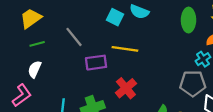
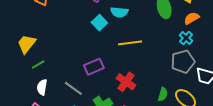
cyan square: (115, 17) -> (99, 23), turned 35
gray line: (74, 37) -> (73, 88), moved
yellow line: (125, 49) -> (130, 43), moved

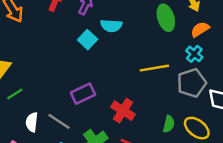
yellow line: (130, 43) -> (154, 68), moved
white semicircle: (42, 87) -> (32, 122), moved

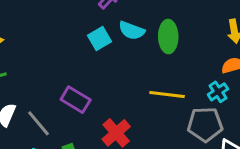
green ellipse: (166, 18) -> (168, 37), moved
purple rectangle: (83, 94) -> (76, 100), turned 40

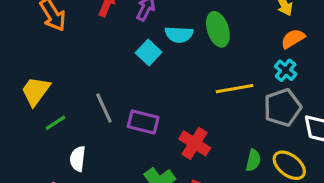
gray line: (38, 123) -> (104, 108), moved, turned 32

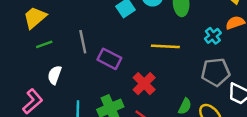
cyan cross: (286, 70) -> (213, 36), moved
yellow line: (235, 89) -> (165, 46), moved

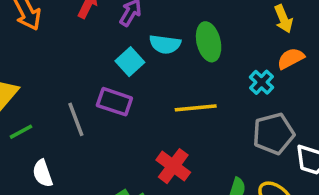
purple rectangle: (109, 59) -> (114, 102), moved
white semicircle: (55, 75) -> (43, 173), turned -30

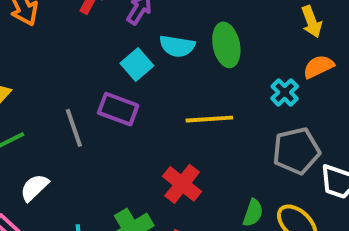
white semicircle: (43, 173) -> (34, 188), turned 64

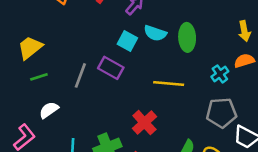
cyan square: (137, 65) -> (127, 41), turned -30
gray line: (74, 128) -> (80, 75), turned 30

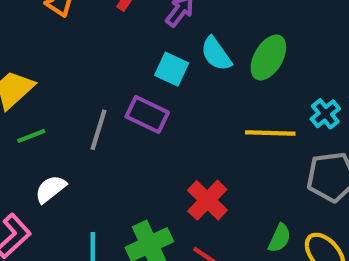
cyan semicircle: (155, 33) -> (216, 54), turned 40
green ellipse: (187, 37) -> (268, 58), turned 36
yellow line: (169, 83) -> (270, 133), moved

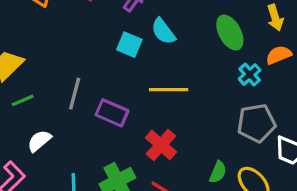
green ellipse: (268, 58) -> (230, 33), moved, turned -56
purple rectangle: (147, 114) -> (112, 113), moved
yellow line: (270, 133) -> (169, 90), moved

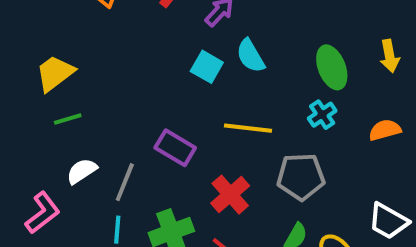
orange semicircle: (279, 55) -> (385, 130), moved
cyan cross: (250, 75) -> (322, 115), moved
gray line: (75, 94) -> (125, 182), moved
gray pentagon: (256, 123) -> (301, 177), moved

